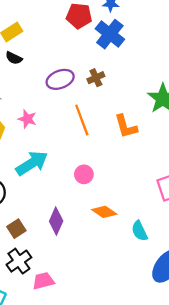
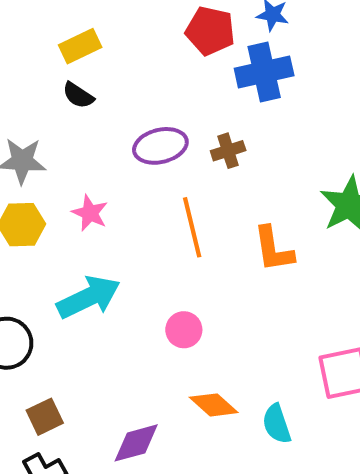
blue cross: (110, 34) -> (264, 72), turned 32
purple diamond: (56, 221) -> (136, 443), moved, turned 44
cyan semicircle: (140, 231) -> (277, 424), moved

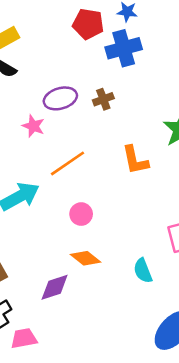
pink star: (90, 213) -> (33, 126), moved
orange line: (192, 227) -> (68, 163), moved, turned 72
orange diamond: (214, 405) -> (85, 258), moved

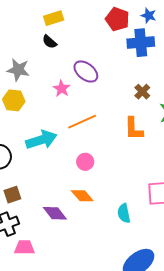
purple ellipse: (60, 98) -> (86, 72), turned 45
brown cross: (103, 99) -> (142, 92), moved, turned -35
purple diamond: (55, 287) -> (55, 213), turned 60

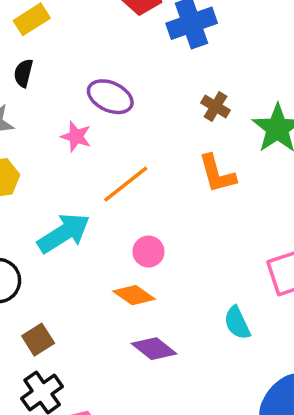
black semicircle: (50, 42) -> (23, 73), moved, turned 77
orange diamond: (82, 196) -> (134, 295), moved
purple diamond: (55, 213) -> (154, 349), moved

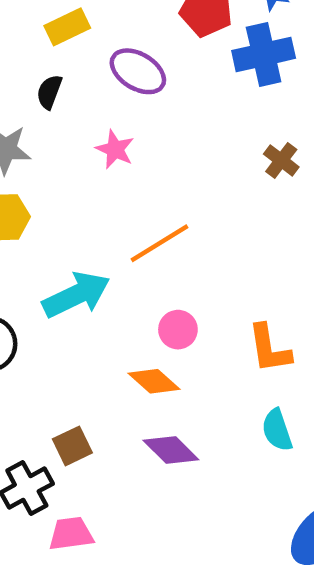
purple ellipse: (110, 97) -> (138, 71), moved
pink star: (76, 136) -> (115, 149), moved
orange L-shape: (217, 174) -> (269, 349), moved
brown square: (38, 340) -> (72, 446), moved

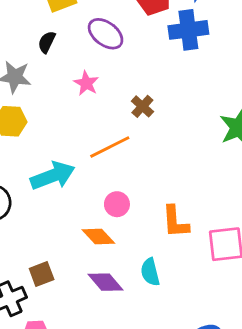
brown cross: (281, 160) -> (142, 106), moved
cyan semicircle: (277, 430) -> (150, 272), moved

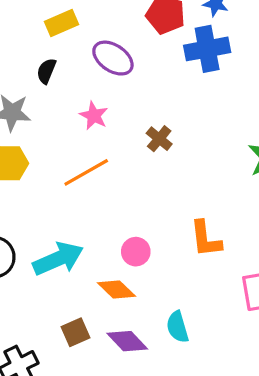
orange line: (110, 147) -> (86, 172), moved
cyan arrow: (53, 176) -> (58, 259), moved
orange L-shape: (175, 222) -> (206, 239), moved
brown square: (42, 274) -> (75, 332), moved

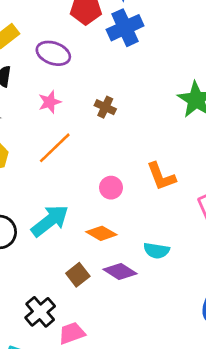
pink star: (94, 116) -> (50, 102), turned -30
pink circle: (136, 252) -> (111, 188), moved
cyan semicircle: (178, 327) -> (156, 251), turned -50

